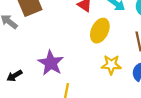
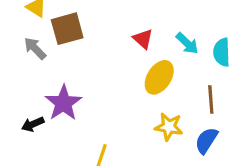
purple star: (51, 63) -> (63, 103), moved

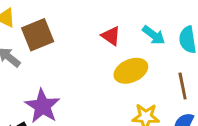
yellow ellipse: (159, 77) -> (131, 71), turned 40

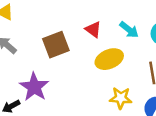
brown square: (38, 35) -> (56, 45), moved

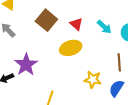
brown square: (56, 45) -> (46, 20), moved, turned -35
yellow ellipse: (109, 59) -> (71, 48), moved

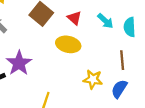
yellow ellipse: (71, 48) -> (68, 44), turned 30

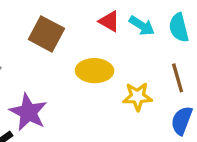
red triangle: (74, 18) -> (109, 21), moved
yellow star: (93, 79) -> (137, 97), moved

